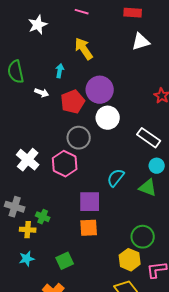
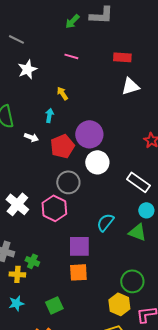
yellow arrow: (84, 49) -> (62, 93), moved, size x0.6

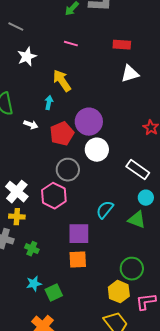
yellow arrow: (62, 93) -> (62, 81), size x1.6
yellow cross: (17, 274) -> (17, 217), moved
cyan star: (16, 303) -> (34, 284), moved

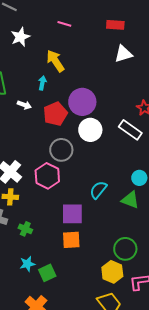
white rectangle: (138, 170) -> (130, 130), moved

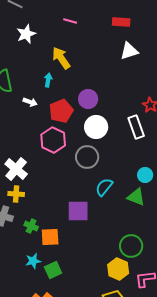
purple circle: (82, 102) -> (88, 99), size x0.7
white rectangle: (130, 130) -> (136, 127), turned 35
gray circle: (61, 150) -> (87, 157), moved
pink hexagon: (47, 176) -> (53, 140), moved
orange square: (71, 240) -> (50, 237), moved

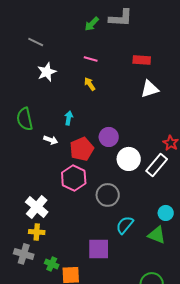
yellow arrow: (61, 58) -> (90, 84), moved, size x0.6
white circle: (96, 127) -> (129, 159), moved
white rectangle: (136, 127) -> (157, 165), turned 60

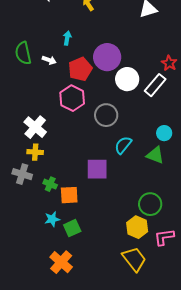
green semicircle: (25, 119) -> (23, 53), moved
purple circle: (109, 137) -> (107, 57), size x1.4

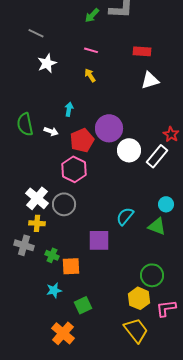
gray circle: (106, 115) -> (64, 204), moved
green square: (72, 228) -> (83, 305), moved

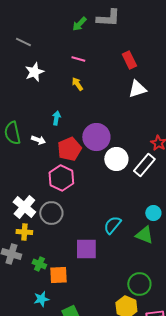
red rectangle: (142, 51) -> (129, 60), turned 60

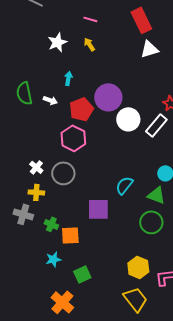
red rectangle: (129, 60) -> (141, 20), size x1.4
white star: (34, 72) -> (57, 42), moved
white cross: (24, 207) -> (36, 167), size x0.6
green circle: (139, 284) -> (151, 222), moved

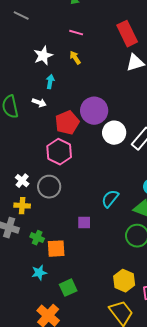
cyan arrow: (68, 78) -> (50, 82), moved
white arrow: (50, 100) -> (39, 103), moved
purple square: (98, 209) -> (84, 223), size x0.6

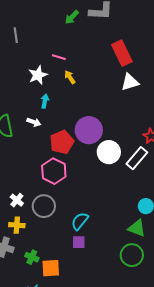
gray line: (21, 16) -> (16, 35), turned 56
pink line: (76, 33) -> (59, 57), moved
cyan semicircle: (110, 199) -> (80, 221), moved

